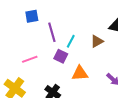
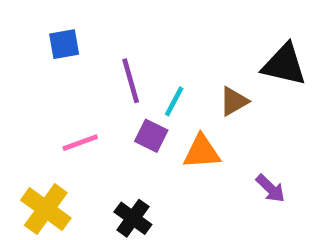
blue square: (32, 16) -> (64, 44), moved
orange triangle: (80, 73) -> (202, 152), moved

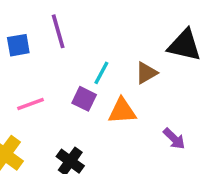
blue square: (64, 44) -> (18, 45), moved
purple line: (131, 81) -> (58, 31), moved

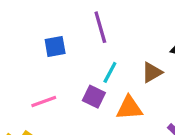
purple line: (58, 31) -> (100, 27), moved
blue square: (18, 45) -> (55, 47), moved

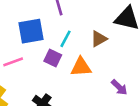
blue square: (55, 47) -> (31, 31), moved, size x1.5

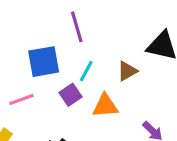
purple square: (53, 58) -> (70, 95), turned 30

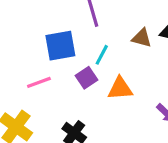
brown triangle: (127, 71) -> (142, 38), moved, turned 45

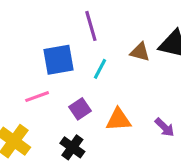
purple square: (86, 78) -> (80, 109), moved
orange triangle: (120, 89) -> (118, 120), moved

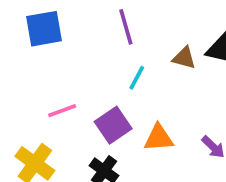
blue square: (59, 60) -> (44, 29), moved
purple square: (80, 109) -> (113, 125), size x1.4

